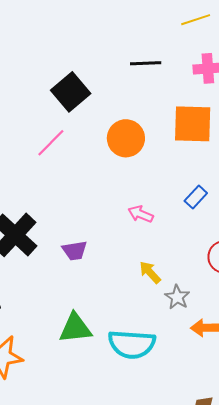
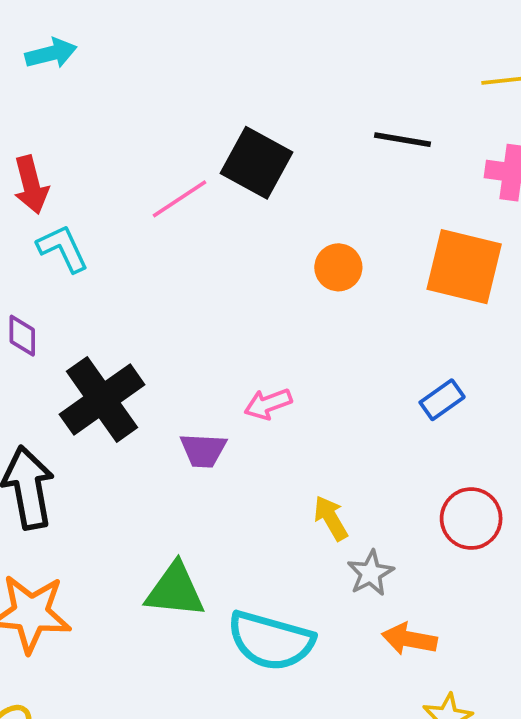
black square: (71, 92) -> (256, 163), turned -33
orange circle: (126, 138) -> (338, 267), size x0.7
pink line: (51, 143) -> (180, 199), moved
pink arrow: (141, 214) -> (268, 404), moved, turned -55

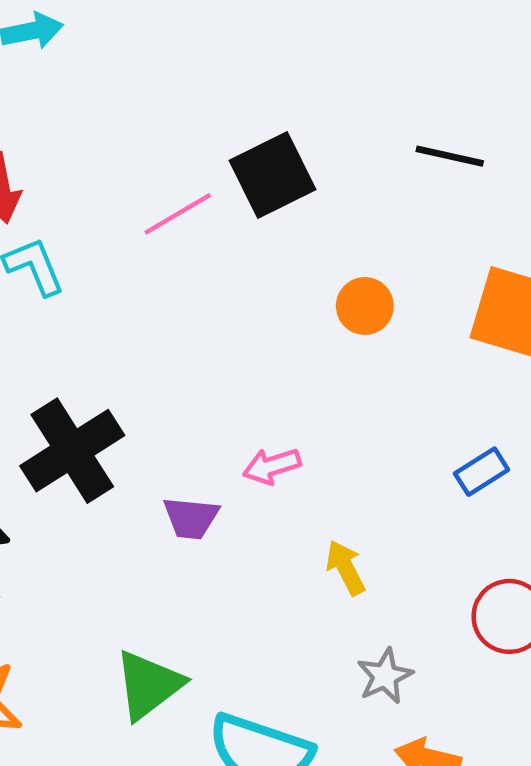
black square: (256, 163) -> (273, 175), turned 32
yellow arrow: (331, 518) -> (346, 568), moved
green triangle: (175, 590) -> (149, 685), turned -46

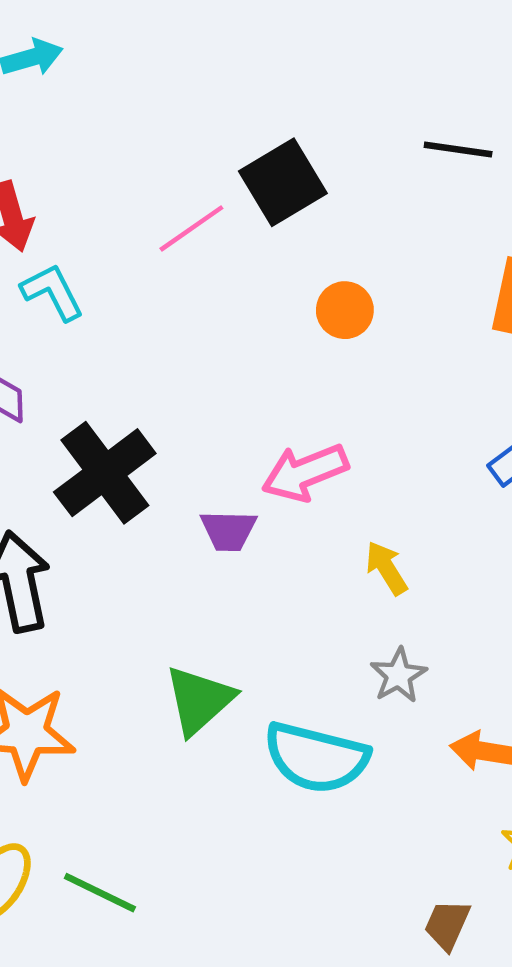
orange circle: (365, 306) -> (345, 310), moved
pink arrow: (272, 466) -> (305, 472), size x1.5
gray star: (385, 676) -> (398, 675), moved

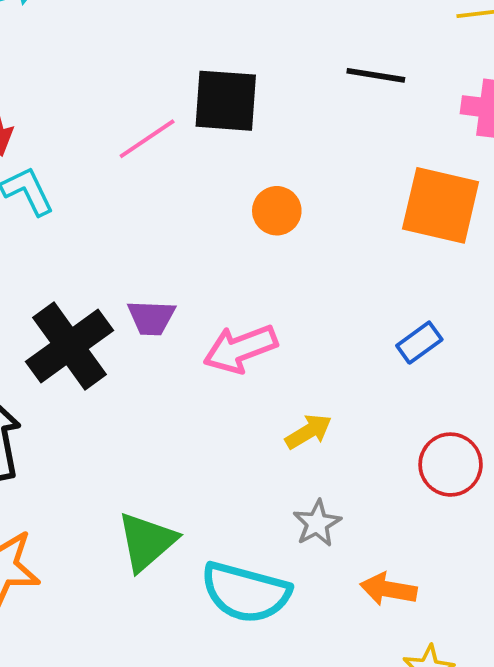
black square: (283, 182) -> (226, 101), turned 34
purple trapezoid: (228, 531) -> (151, 318), moved
yellow arrow: (386, 568) -> (308, 432), turned 90

